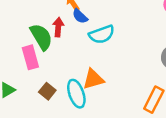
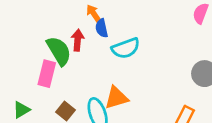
blue semicircle: (80, 16) -> (102, 28), turned 35
pink rectangle: (30, 57) -> (47, 74), turned 30

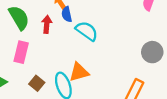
cyan semicircle: (126, 48) -> (87, 31), turned -125
green semicircle: (59, 51) -> (19, 18), moved

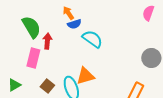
blue semicircle: (67, 14) -> (74, 24), turned -96
red arrow: (47, 24) -> (47, 41), moved

